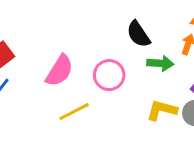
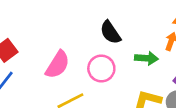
black semicircle: (138, 34) -> (110, 32), moved

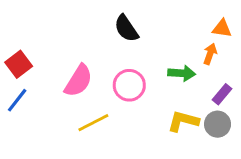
black semicircle: (110, 32) -> (126, 28), moved

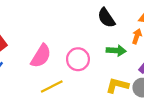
black semicircle: (126, 28) -> (106, 18), moved

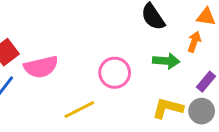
pink semicircle: (41, 56) -> (41, 67), moved, turned 45

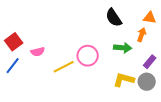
pink semicircle: (41, 67) -> (38, 52), size x0.6
yellow line: (79, 110) -> (64, 67), moved

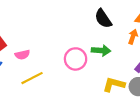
green arrow: (123, 48) -> (101, 50), moved
yellow line: (64, 67) -> (32, 78), moved

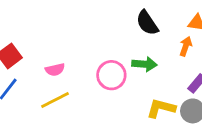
pink semicircle: (22, 55) -> (55, 70), moved

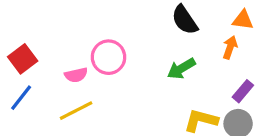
green arrow: (144, 64) -> (181, 69), turned 145
pink circle: (111, 75) -> (108, 57), moved

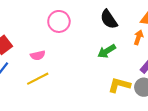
pink circle: (108, 57) -> (59, 21), moved

